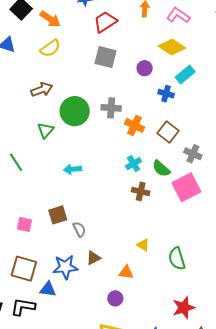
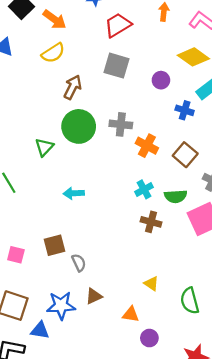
brown arrow: (42, 90) -> (73, 87), moved, turned -45
green semicircle: (161, 168) -> (176, 196), turned -48
purple circle: (115, 298) -> (149, 338), moved

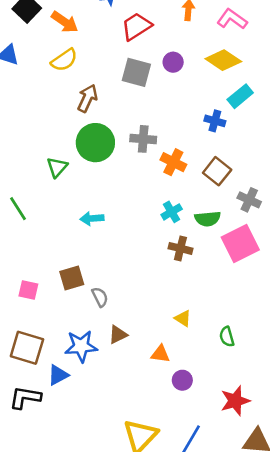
purple circle: (161, 80) -> (173, 62), moved
green semicircle: (190, 301) -> (227, 337), size x0.7
blue triangle: (40, 330) -> (58, 375), turned -36

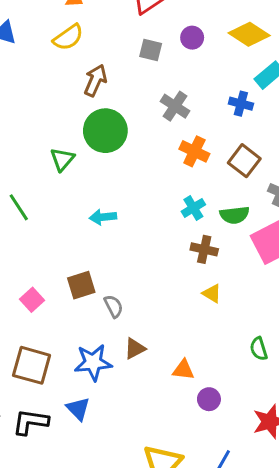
gray square: (136, 72) -> (151, 50), size x0.7
gray cross: (143, 139) -> (175, 106), moved, turned 30
pink square: (28, 290) -> (32, 300), turned 36
yellow triangle: (183, 318) -> (212, 293), moved
blue triangle: (58, 375) -> (78, 409), moved, turned -45

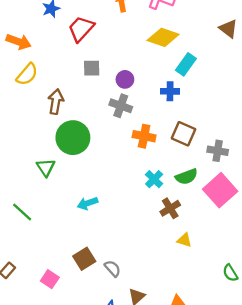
purple circle: (192, 38) -> (125, 79), moved
brown cross: (204, 249) -> (170, 208), turned -30

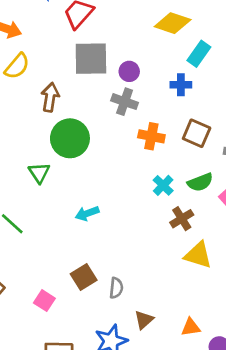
gray square: (92, 68) -> (91, 59), size x1.8
yellow triangle: (184, 240) -> (198, 255), size x1.6
gray semicircle: (113, 268) -> (116, 288), turned 48

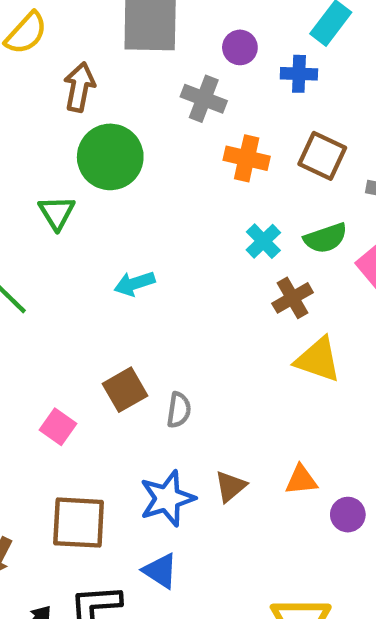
purple circle: (129, 71) -> (240, 47), moved
brown triangle: (144, 320) -> (231, 486), moved

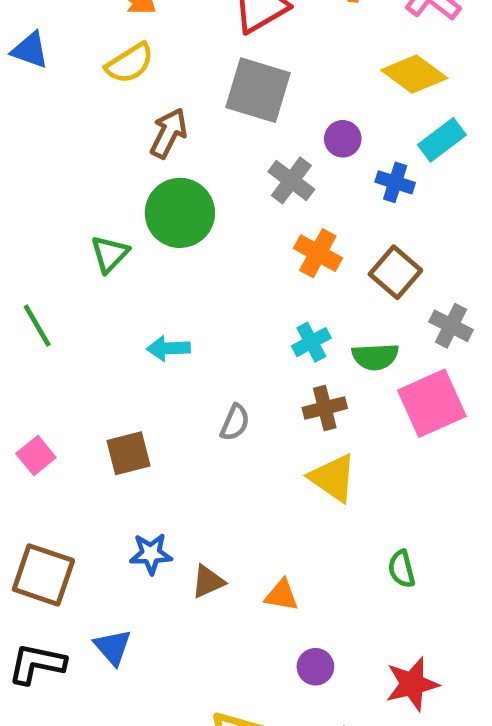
gray semicircle: (179, 410) -> (235, 422), moved
pink square: (58, 427) -> (36, 456), moved
blue star: (167, 498) -> (151, 554), moved, size x0.7
purple circle: (348, 515) -> (315, 667), moved

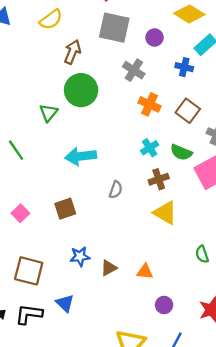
purple circle: (343, 139) -> (155, 38), moved
cyan arrow: (168, 348) -> (81, 156), size x1.5
green semicircle: (375, 357) -> (181, 152), turned 30

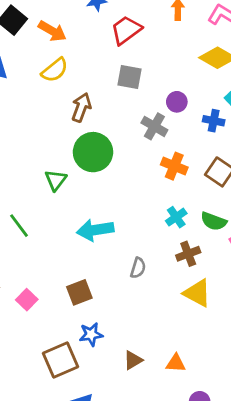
gray square: (114, 28) -> (130, 77), size x0.7
purple circle: (155, 38) -> (177, 102), moved
blue star: (80, 256) -> (91, 334), moved
brown square: (29, 271) -> (61, 360), moved, turned -36

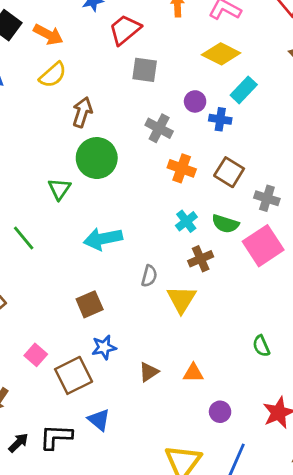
gray square: (130, 77) -> (145, 70), moved
purple circle: (177, 102) -> (195, 101), moved
yellow triangle: (197, 293) -> (181, 299), moved, turned 36
pink square: (27, 300) -> (36, 355), moved

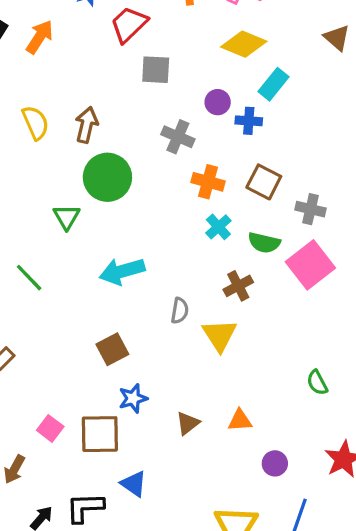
orange arrow: (48, 35) -> (40, 37), turned -80
yellow semicircle: (53, 75) -> (35, 123), moved, turned -68
cyan cross: (186, 221) -> (218, 227), moved
pink square: (36, 355) -> (50, 428), moved
brown square: (74, 375) -> (100, 434), turned 30

